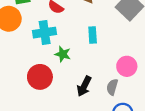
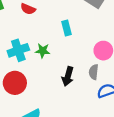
cyan cross: (45, 33) -> (18, 50), moved
red circle: (40, 77) -> (15, 83), moved

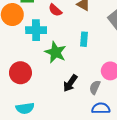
cyan cross: (18, 50) -> (36, 30), moved
green star: (43, 51) -> (55, 52), size x1.5

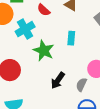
cyan cross: (36, 30) -> (25, 29), turned -30

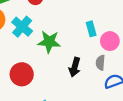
cyan rectangle: (71, 38) -> (91, 29), moved

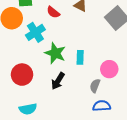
cyan rectangle: (91, 29) -> (80, 57), moved
black arrow: (75, 67) -> (58, 81), moved

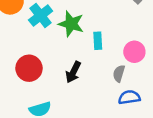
green star: (55, 53) -> (71, 24), moved

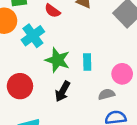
green star: (71, 24) -> (57, 60), moved
gray semicircle: (119, 73) -> (106, 94), turned 56

